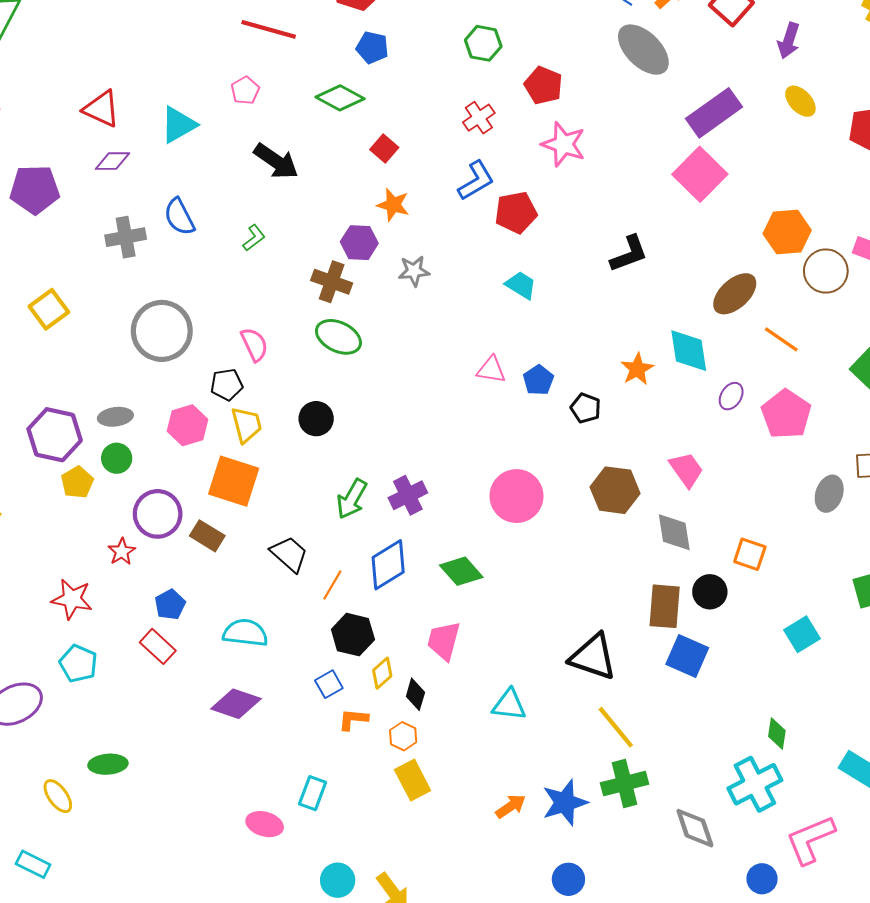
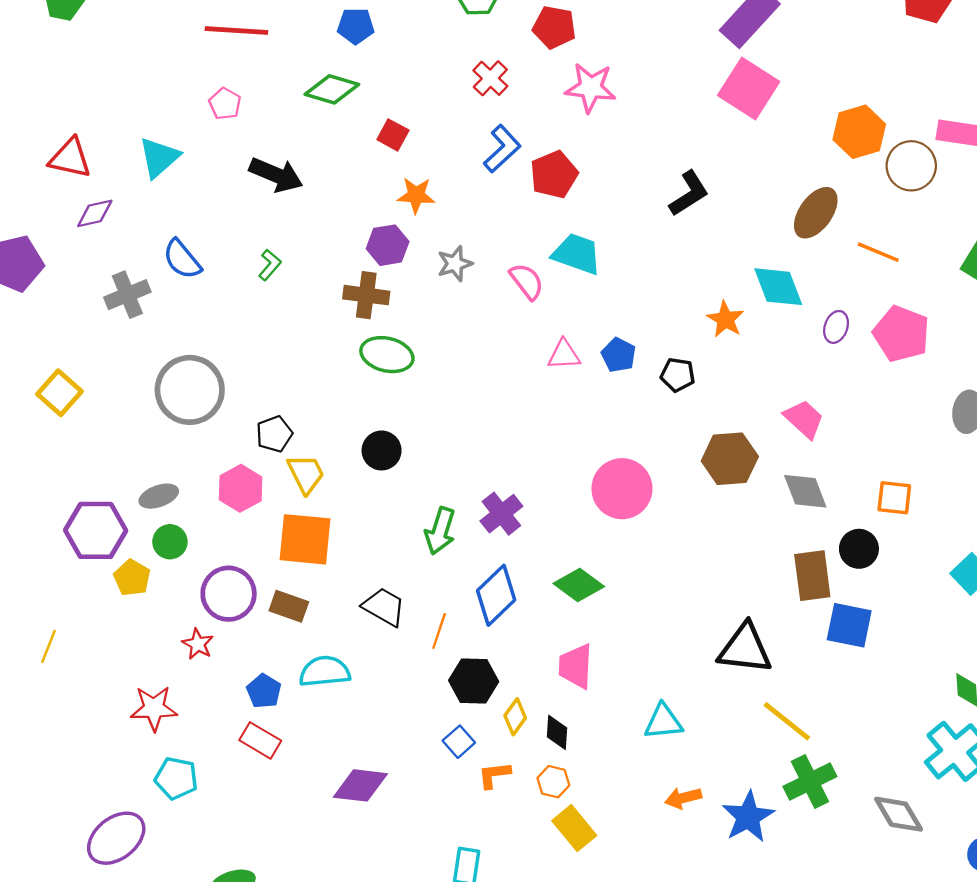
cyan trapezoid: (521, 285) -> (577, 254), size x1.4
pink semicircle: (254, 344) -> (527, 281), moved
cyan semicircle: (245, 633) -> (325, 671), moved
orange arrow: (511, 806) -> (683, 798), moved, turned -148

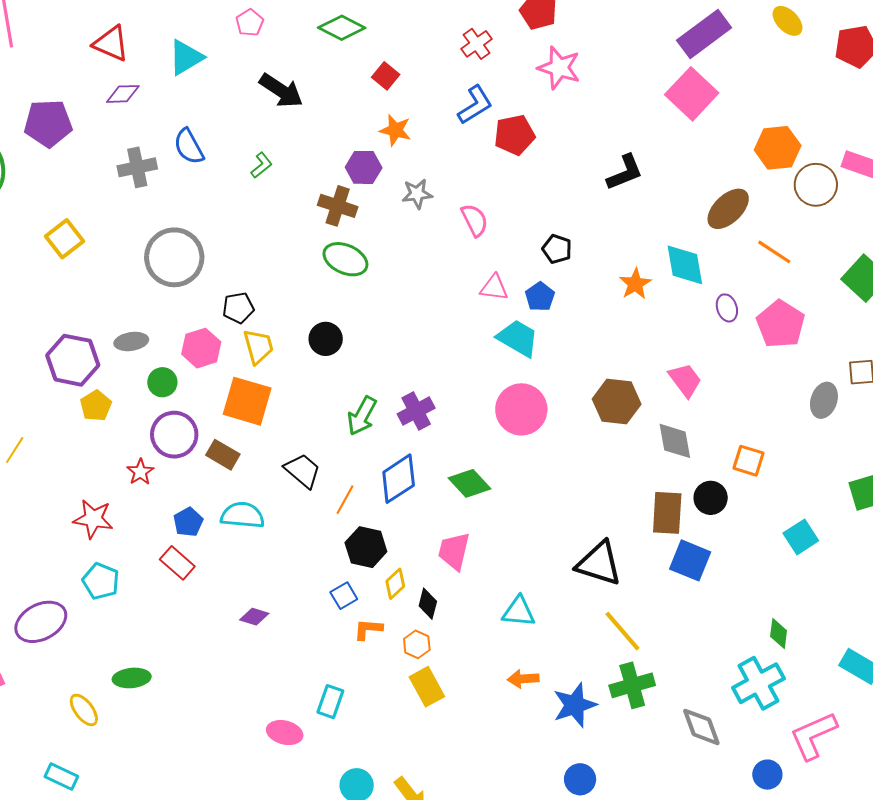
cyan trapezoid: (577, 254) -> (518, 338), moved
purple ellipse: (836, 327) -> (727, 308), turned -48
black pentagon: (678, 375) -> (557, 249), moved
green circle: (170, 542) -> (162, 382), moved
purple diamond: (360, 785) -> (254, 617), size x0.6

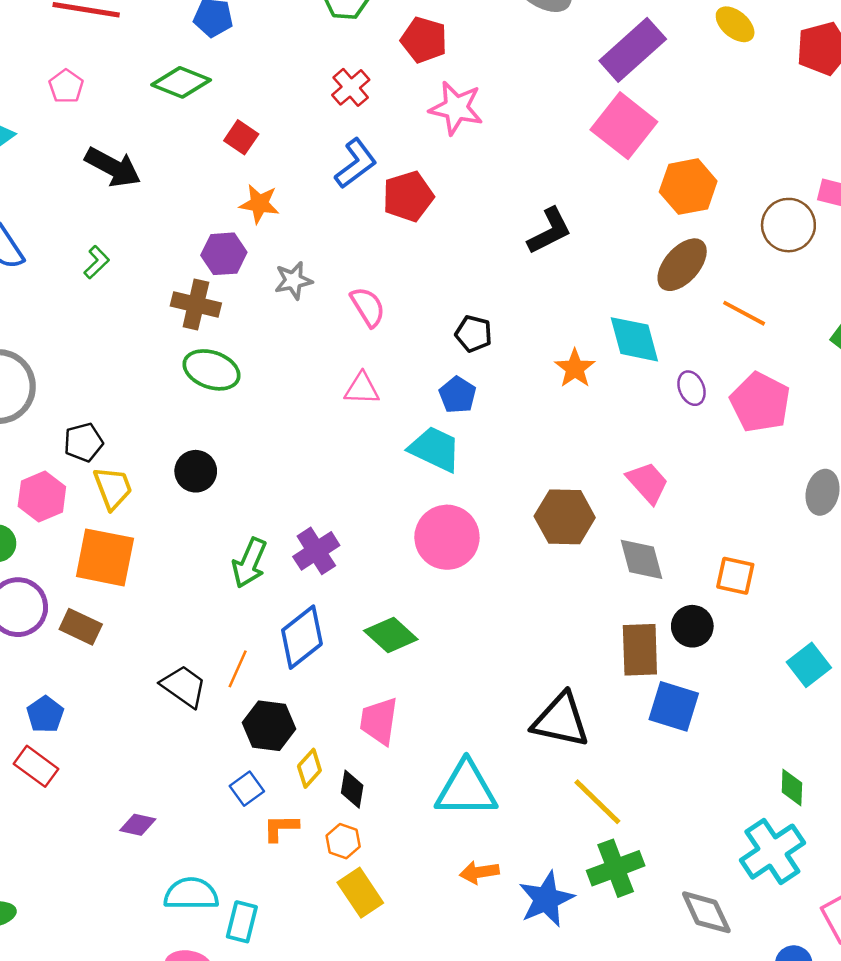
orange hexagon: (778, 148) -> (688, 187), moved
pink triangle: (494, 288) -> (362, 389), moved
black trapezoid: (303, 471) -> (184, 686), moved
cyan semicircle: (243, 515) -> (191, 894), moved
cyan triangle: (519, 612) -> (466, 789), size x1.5

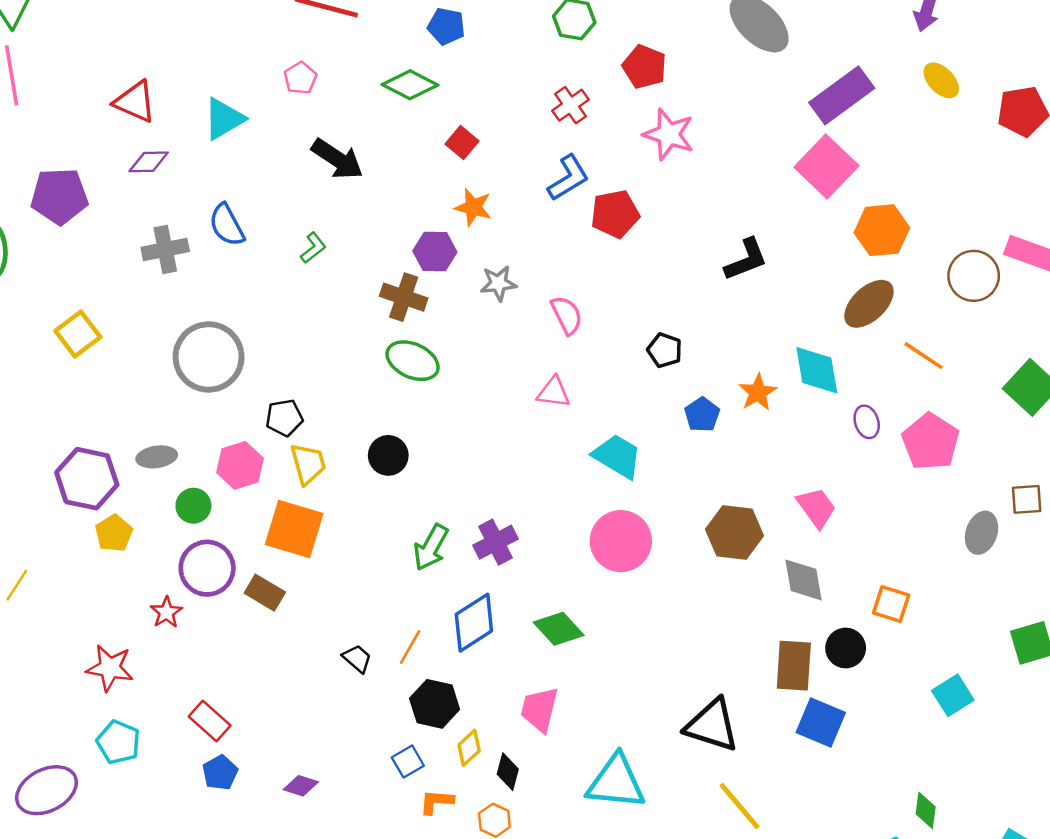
blue pentagon: (458, 395) -> (702, 415), moved
black trapezoid: (184, 686) -> (357, 659), size x0.7
blue pentagon: (45, 714) -> (220, 773), moved

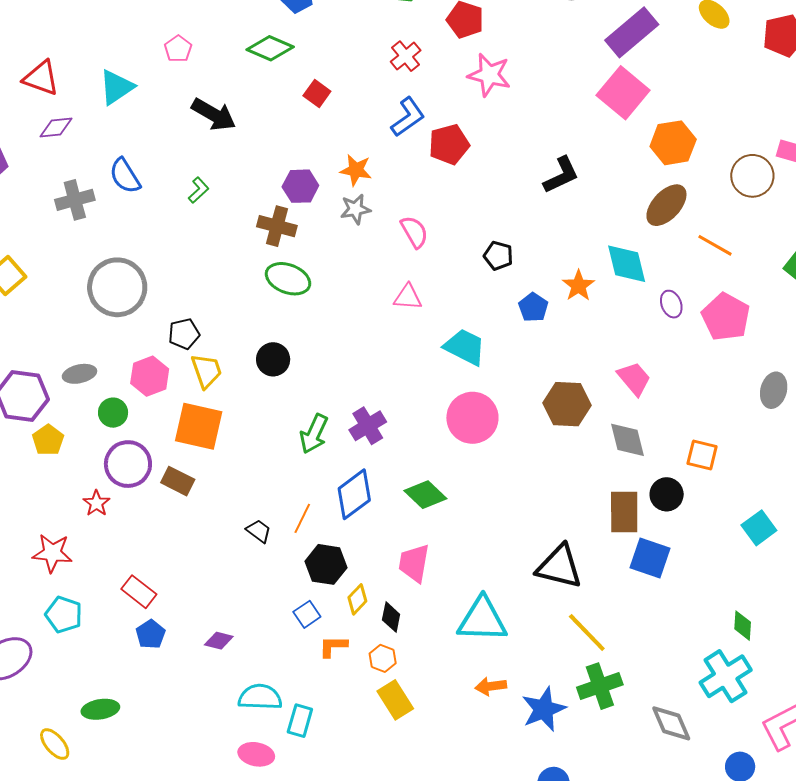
orange star: (473, 207) -> (356, 170), moved

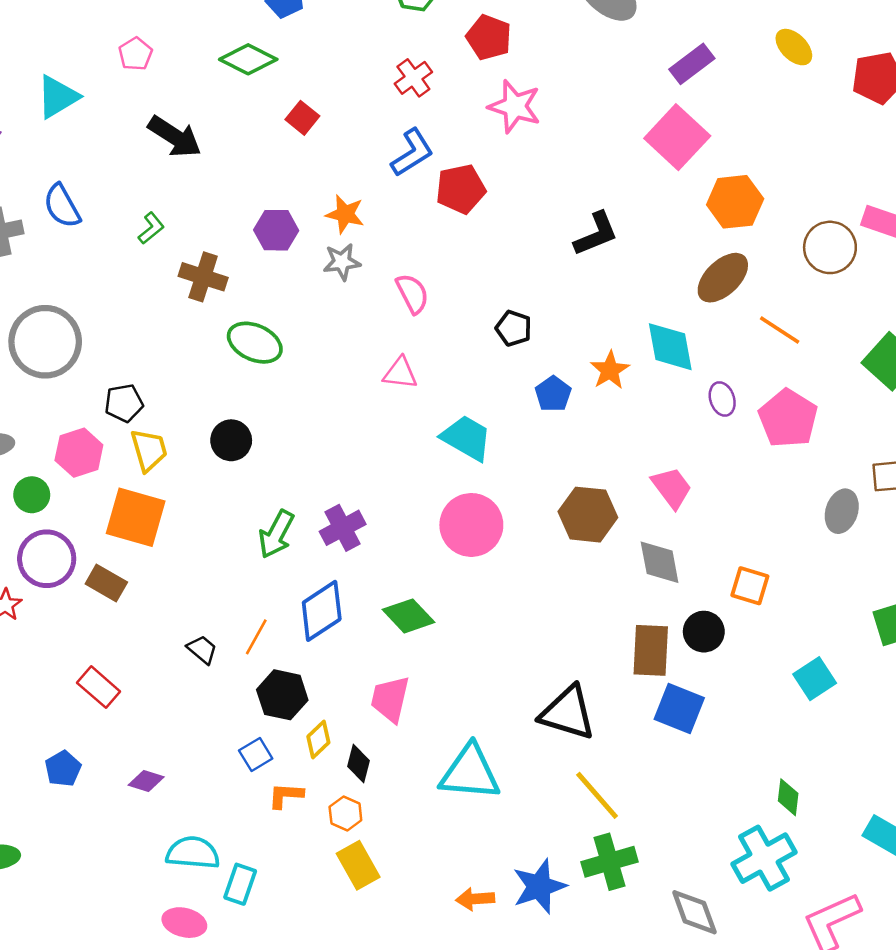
purple rectangle: (632, 32) -> (692, 64), size x0.7
brown cross: (277, 226) -> (203, 277), moved
red rectangle: (139, 592) -> (99, 687), moved
orange arrow: (491, 686) -> (475, 899), moved

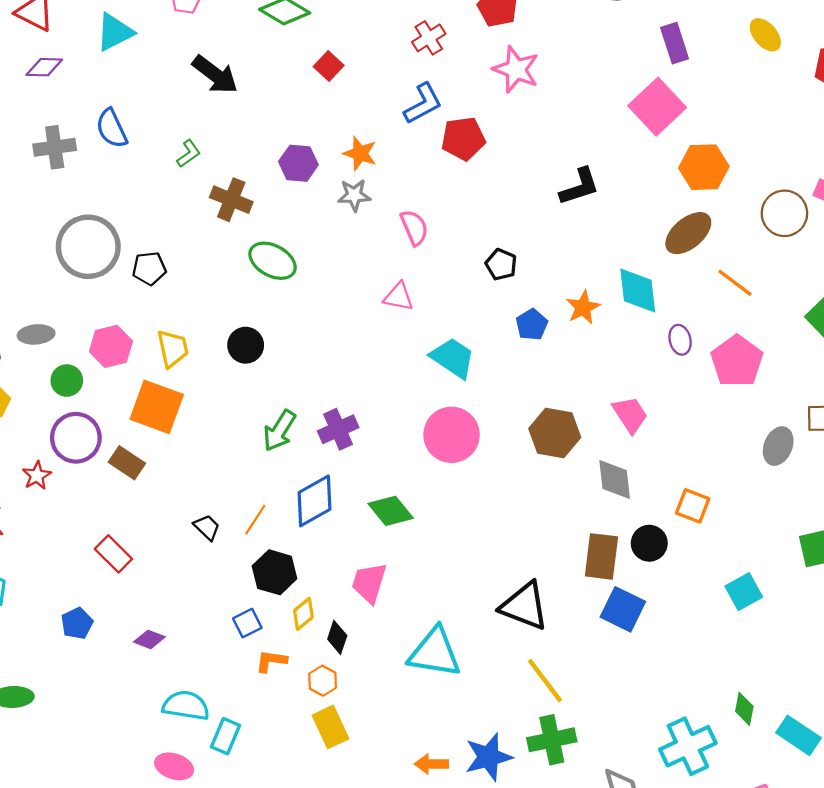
purple rectangle: (692, 64) -> (675, 43), turned -75
black pentagon: (124, 403) -> (149, 268), moved
green diamond: (788, 797) -> (744, 709), moved

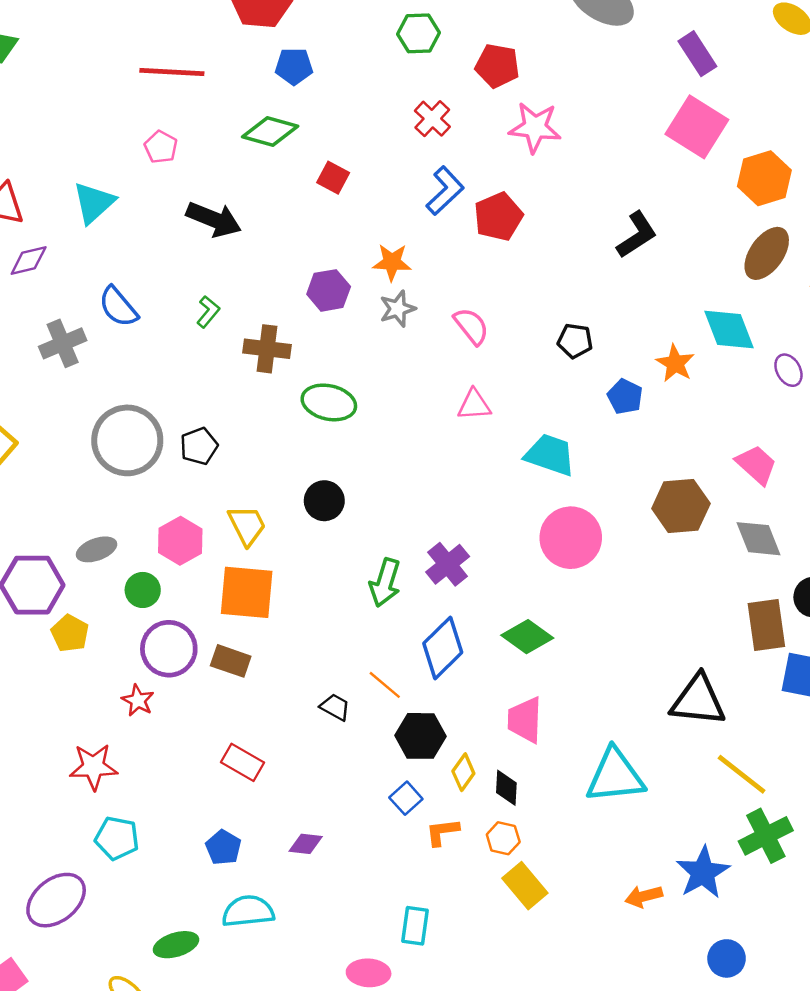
orange line: (255, 520) -> (385, 685), turned -68
cyan semicircle: (186, 706) -> (248, 911), moved

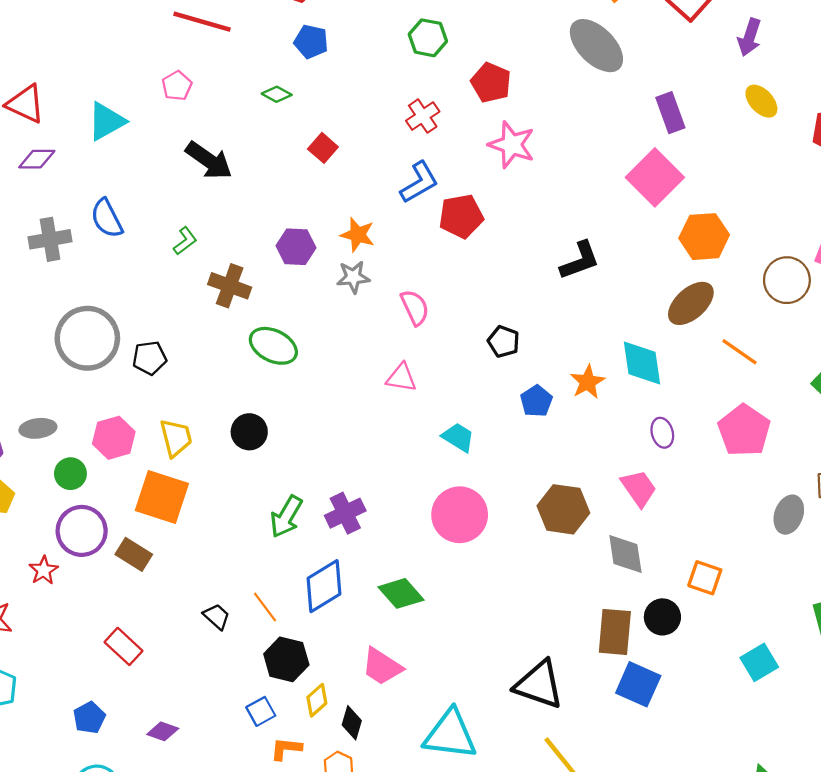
green diamond: (270, 131) -> (277, 94), size x0.6
purple ellipse: (788, 370) -> (662, 433), moved
cyan trapezoid: (550, 455) -> (458, 437), size x0.7
pink trapezoid: (525, 720) -> (382, 667), turned -72

